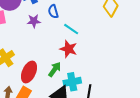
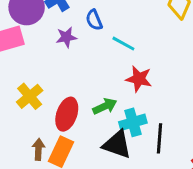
red star: (68, 49) -> (139, 79), moved
green arrow: (55, 69) -> (105, 106), turned 35

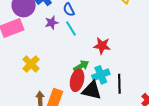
cyan line: (123, 44) -> (71, 28), moved, turned 35
red ellipse: (67, 114) -> (77, 80), moved

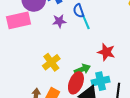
cyan line: (71, 28) -> (86, 22), moved
yellow cross: (31, 64) -> (51, 62), moved

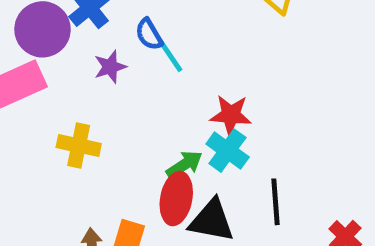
yellow cross: (51, 62) -> (79, 146), moved, turned -30
cyan cross: (101, 81) -> (228, 151), moved, turned -30

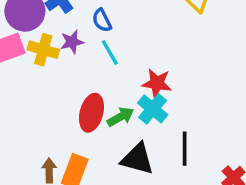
cyan line: (170, 56) -> (110, 52), moved
yellow cross: (79, 146) -> (43, 50), moved
red ellipse: (176, 198) -> (91, 113), moved

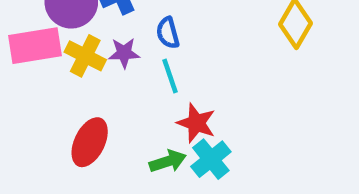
red star: (157, 83) -> (196, 123), moved
red ellipse: (91, 113) -> (90, 142), moved

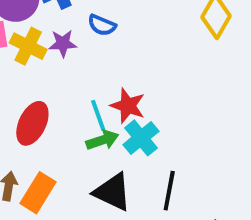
blue semicircle: (168, 33) -> (102, 25), turned -52
cyan line: (170, 76) -> (98, 115), moved

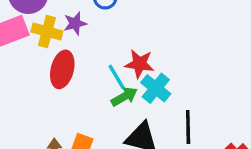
red ellipse: (32, 123) -> (62, 69), moved

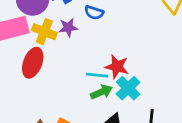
red ellipse: (62, 69) -> (33, 63), moved
cyan line: (117, 77) -> (97, 75), turned -60

